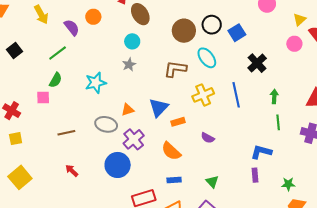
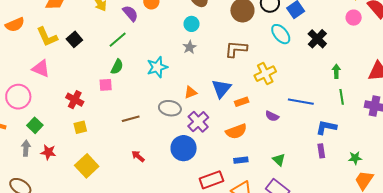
cyan ellipse: (207, 58) -> (281, 34), moved
blue line: (236, 95) -> (301, 102), moved, turned -65
orange semicircle: (171, 151) -> (236, 131), turned -60

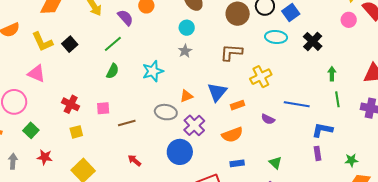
cyan ellipse: (281, 34) -> (276, 37), turned -45
pink square: (106, 85) -> (103, 108), moved
gray arrow: (26, 148) -> (13, 161), moved

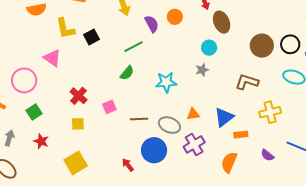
pink square: (103, 108) -> (109, 107), turned -32
brown line: (127, 123) -> (139, 119), moved
orange semicircle: (232, 135) -> (229, 162), turned 120
blue circle: (180, 152) -> (154, 150), moved

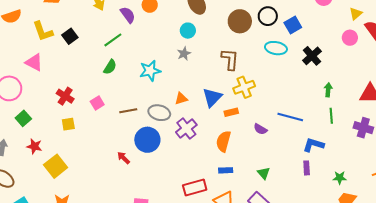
brown L-shape: (247, 82) -> (230, 59), turned 85
yellow cross: (270, 112) -> (244, 87), moved
yellow square: (76, 163) -> (56, 166), moved

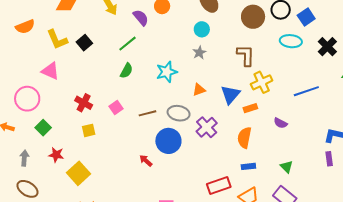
orange triangle: (181, 99) -> (199, 90), moved
blue line: (290, 117) -> (306, 91), moved, turned -30

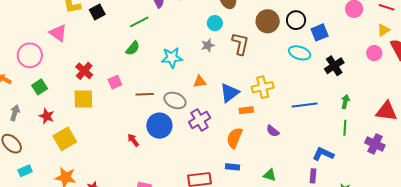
brown L-shape: (246, 55) -> (240, 44), moved
yellow square: (89, 130) -> (83, 99), size x1.5
green triangle: (287, 167) -> (270, 175), turned -40

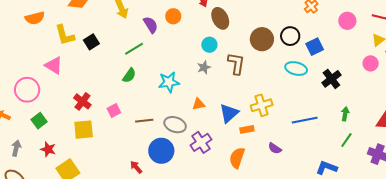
green line: (345, 128) -> (346, 140), turned 35

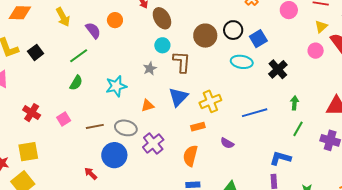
cyan circle: (209, 45) -> (162, 45), moved
blue triangle: (229, 113) -> (178, 97), moved
yellow square: (84, 130) -> (28, 152), moved

